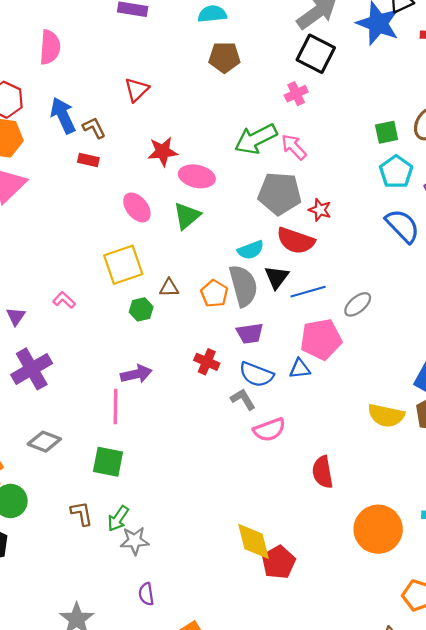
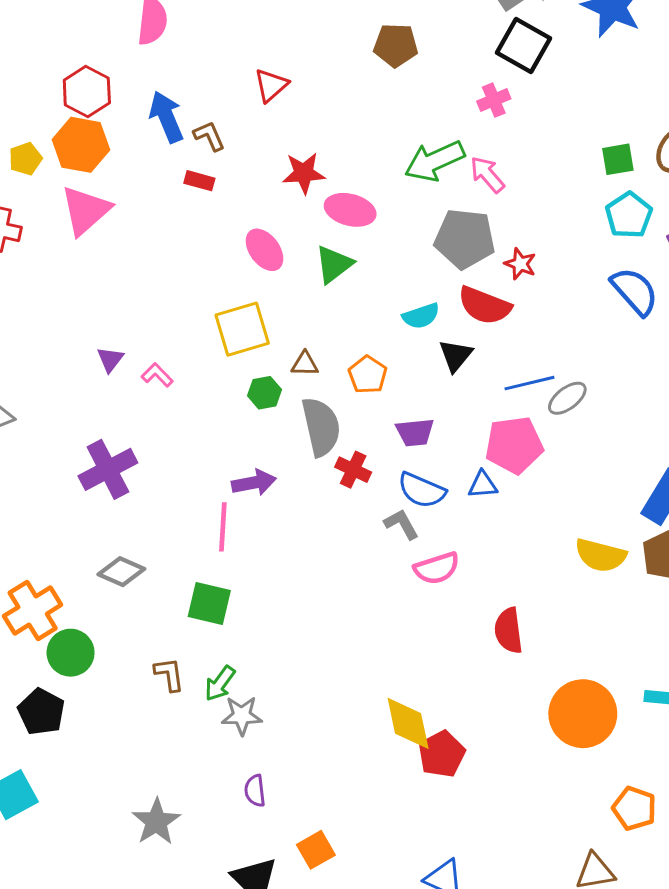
gray semicircle: (243, 286) -> (321, 427), moved
blue line: (308, 292) -> (530, 383), moved
purple triangle: (16, 316) -> (110, 359), moved

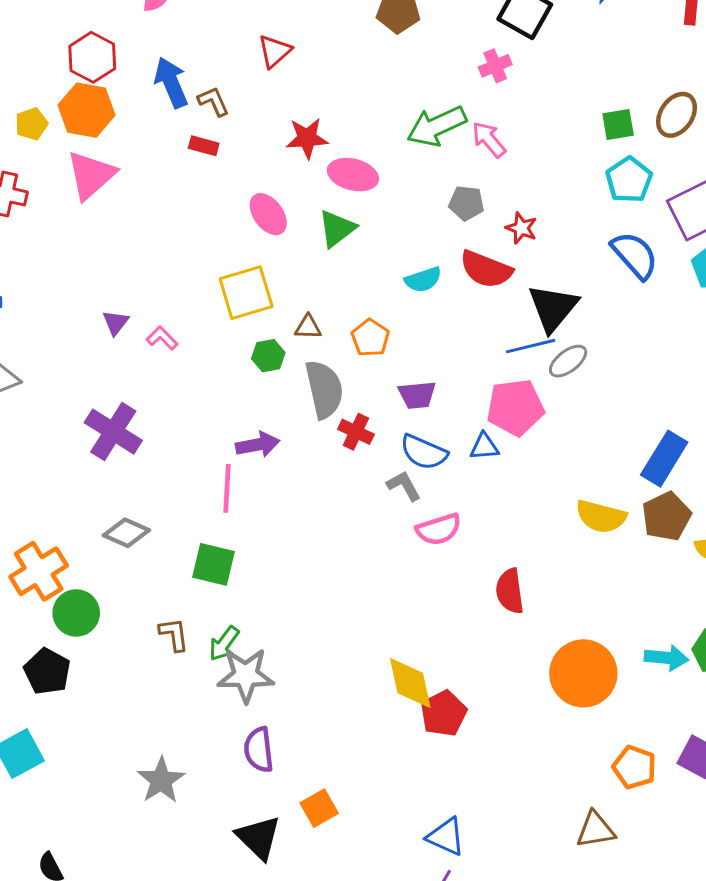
gray pentagon: (465, 239) -> (466, 203), size x0.6
black triangle: (456, 356) -> (553, 308), moved, size x1.5
purple cross: (108, 469) -> (113, 432), turned -30
gray star: (242, 716) -> (246, 675), size x1.4
purple semicircle: (255, 791) -> (259, 750), size x1.4

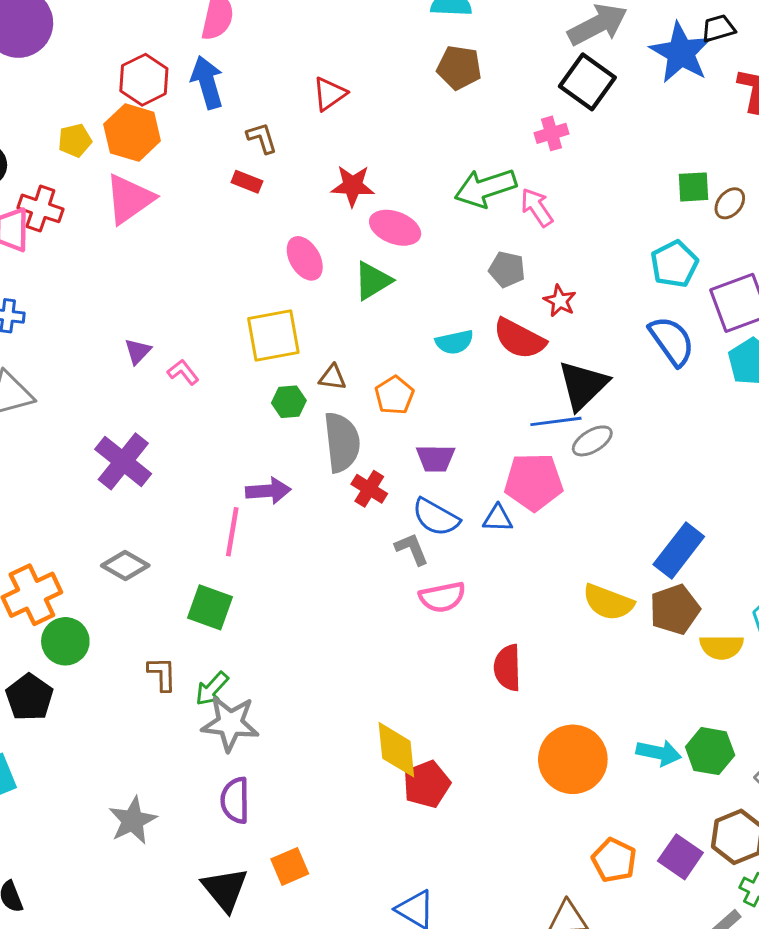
blue arrow: (171, 82) -> (207, 82), moved
brown ellipse: (677, 115) -> (730, 203), size x0.7
green square: (618, 125) -> (694, 187), moved

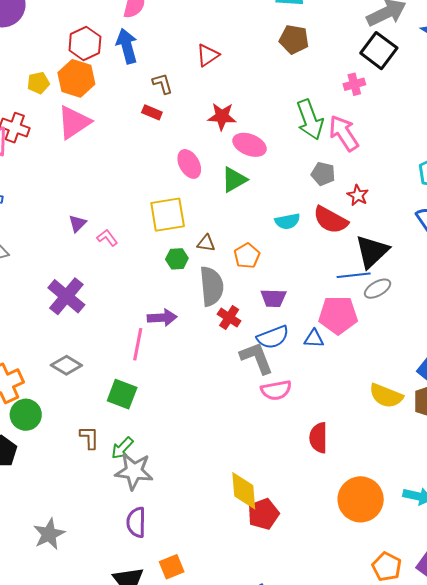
green arrow: (485, 188) -> (310, 120), turned -93
pink arrow: (537, 207) -> (344, 133), size x1.4
blue semicircle: (436, 517) -> (273, 337), turned -52
gray L-shape: (412, 549) -> (257, 358), size x1.5
gray star: (133, 820) -> (49, 534), moved

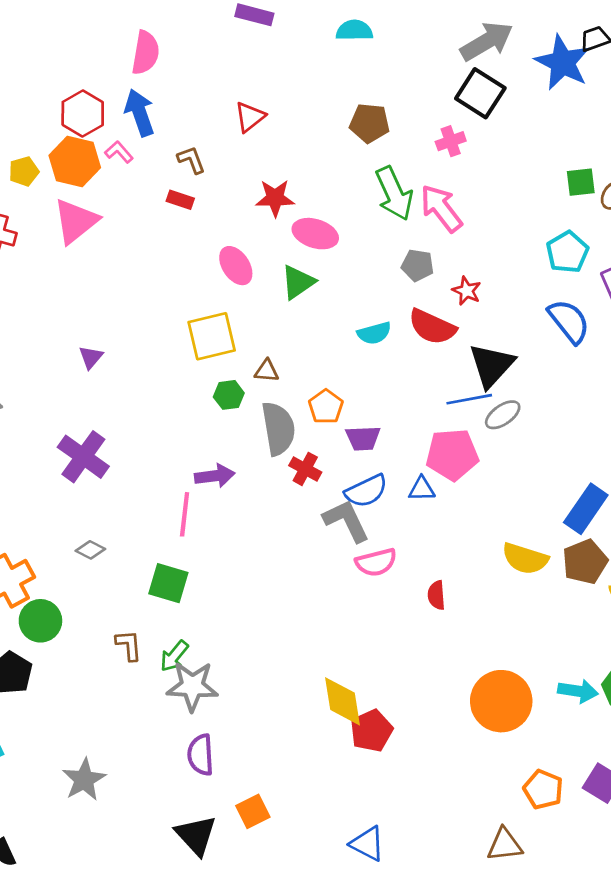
brown pentagon: (294, 39) -> (370, 123), moved
pink L-shape: (107, 238) -> (119, 152), moved
orange pentagon: (247, 256) -> (326, 407), moved
gray diamond: (66, 365) -> (90, 550), size x0.7
red semicircle: (318, 438) -> (436, 595), moved, size x0.7

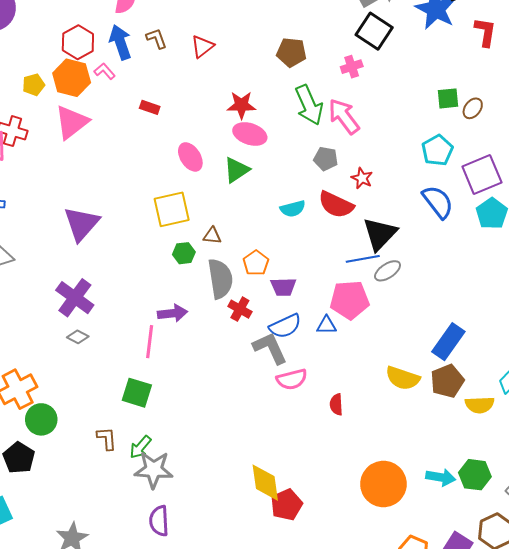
brown L-shape: (191, 160) -> (157, 38), moved
red star: (275, 198) -> (241, 105), moved
purple triangle: (91, 357) -> (81, 224), size x2.0
gray diamond: (90, 550) -> (78, 337), moved

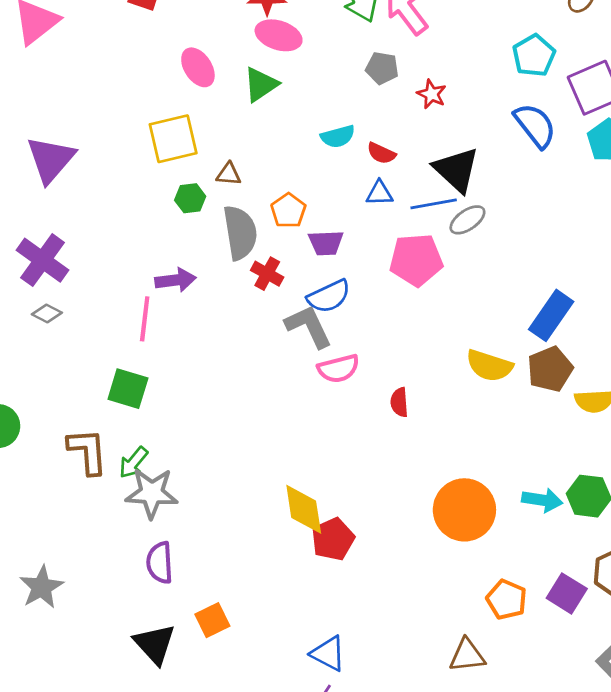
red semicircle: (336, 205) -> (381, 153), moved, size x0.6
black triangle: (380, 234) -> (456, 170), turned -30
blue triangle: (327, 325) -> (379, 193), moved
brown L-shape: (107, 439) -> (88, 451), size x1.5

